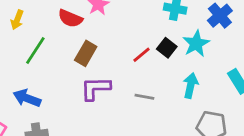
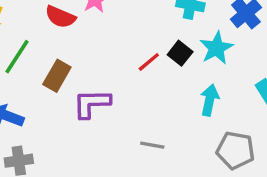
brown rectangle: (86, 53) -> (57, 76), moved
gray line: (144, 97) -> (152, 145), moved

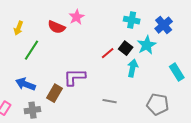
brown rectangle: (57, 76) -> (54, 93), moved
cyan arrow: (210, 100) -> (133, 68), moved

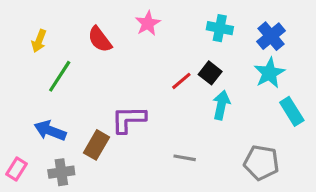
pink star: (77, 17) -> (148, 23), moved
red semicircle: (56, 27) -> (100, 39), turned 30
cyan star: (147, 45) -> (269, 73), moved

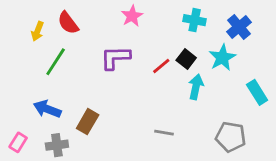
red semicircle: (100, 39) -> (68, 23), moved
cyan star: (269, 73) -> (222, 58), moved
purple L-shape: (129, 119) -> (115, 58), moved

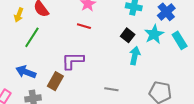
purple L-shape: (115, 58) -> (73, 61), moved
red line: (161, 66) -> (84, 26), moved, turned 56
cyan rectangle: (257, 92) -> (180, 40), moved

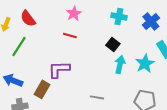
cyan star: (154, 34) -> (145, 63), moved

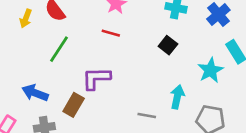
green line: (19, 46) -> (59, 49), moved
cyan arrow: (120, 64) -> (177, 97), moved

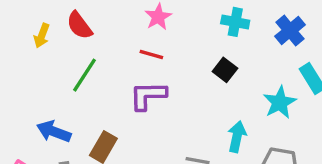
purple L-shape: (96, 78) -> (148, 96), moved

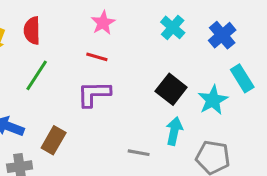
cyan cross: (235, 22) -> (173, 27), turned 30
red semicircle: (79, 25) -> (32, 31), turned 36
black square: (225, 70) -> (171, 89), moved, size x1.4

